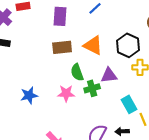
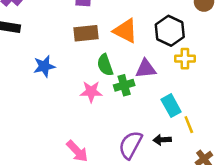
blue star: (29, 95) -> (44, 66), moved

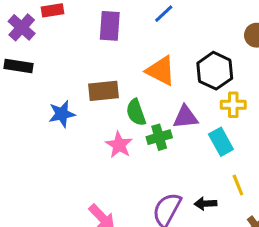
brown rectangle: (86, 33) -> (104, 91), moved
pink star: (91, 92) -> (119, 145), turned 30
cyan rectangle: (171, 106) -> (221, 142), moved

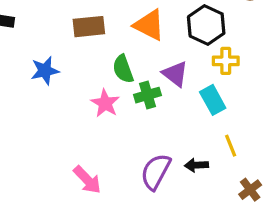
brown rectangle: (104, 91) -> (89, 27), moved
purple triangle: (185, 117) -> (175, 74), turned 44

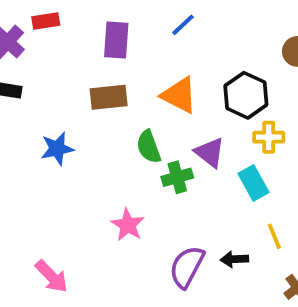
pink star: (105, 103) -> (128, 225), moved
pink arrow: (87, 180) -> (51, 276), moved

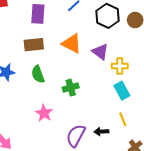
black hexagon: (246, 95) -> (107, 16), moved
green semicircle: (149, 147) -> (38, 74), moved
purple triangle: (210, 152) -> (100, 52), moved
cyan rectangle: (253, 183) -> (122, 91), moved

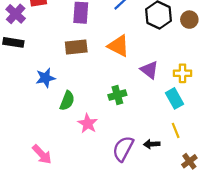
purple triangle: (100, 52) -> (149, 70), moved
yellow cross: (120, 66) -> (183, 73), moved
green semicircle: (38, 74) -> (67, 101), moved, turned -138

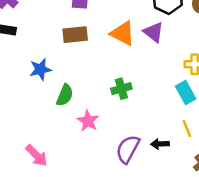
purple triangle: (149, 70) -> (154, 32), moved

